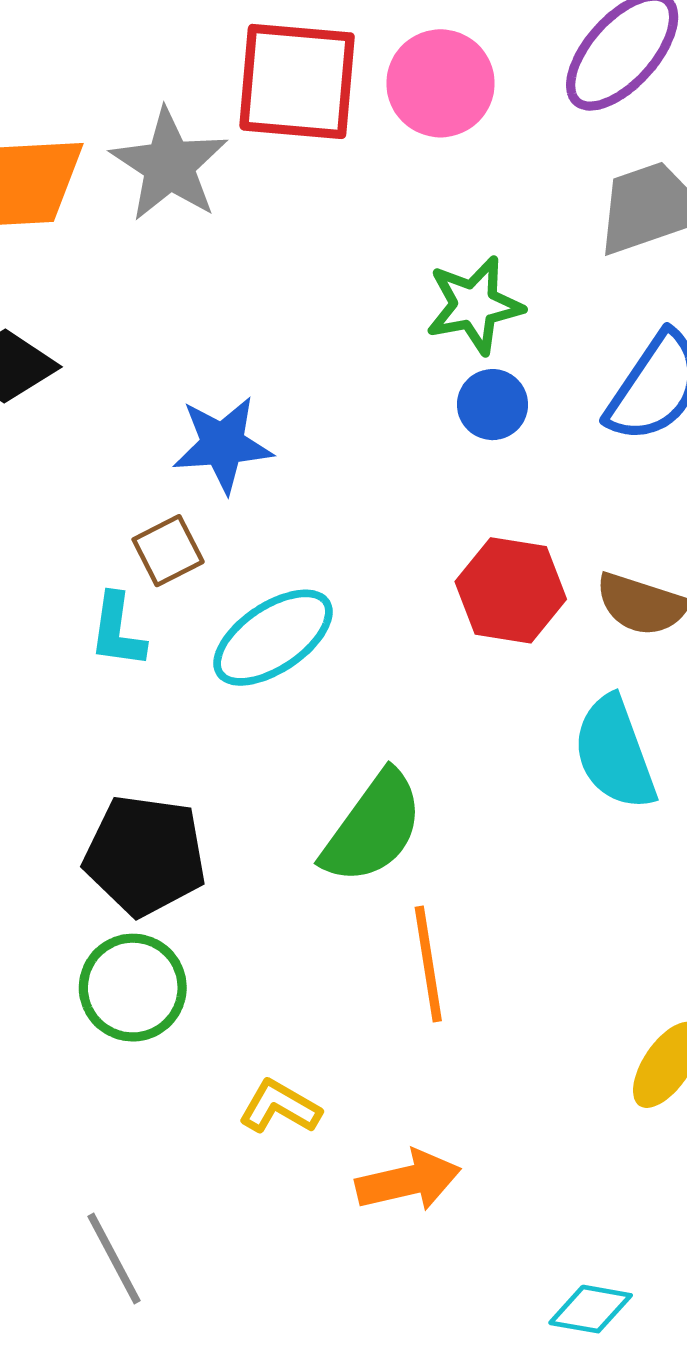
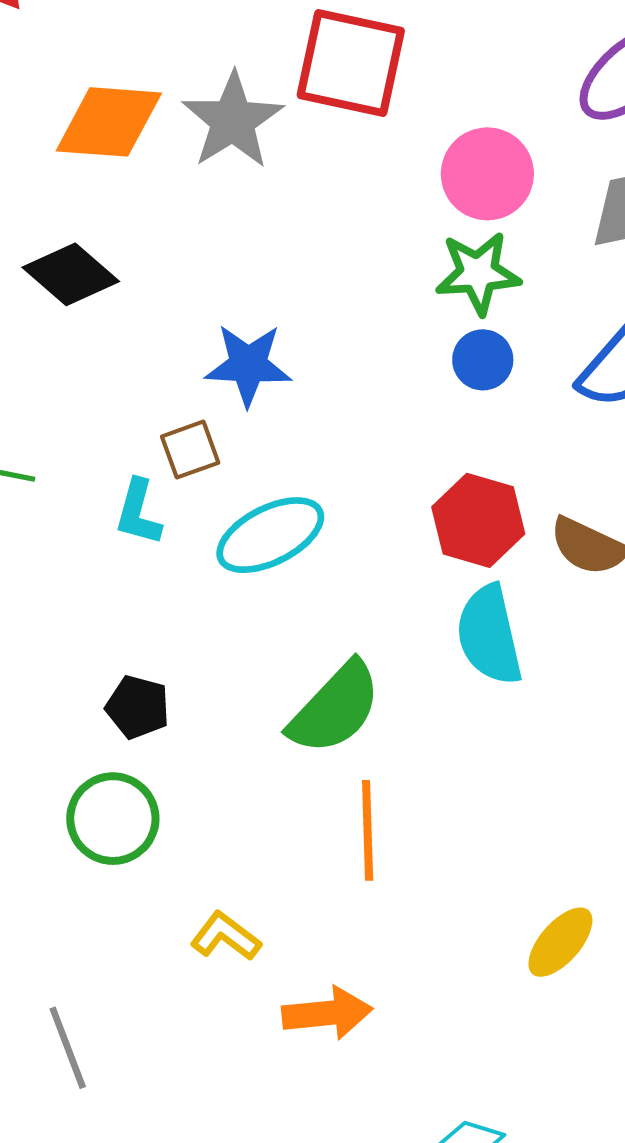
pink circle: (440, 83) -> (487, 174), moved
cyan semicircle: (615, 753) -> (489, 635), moved
black pentagon: (145, 855) -> (138, 707), size x0.6

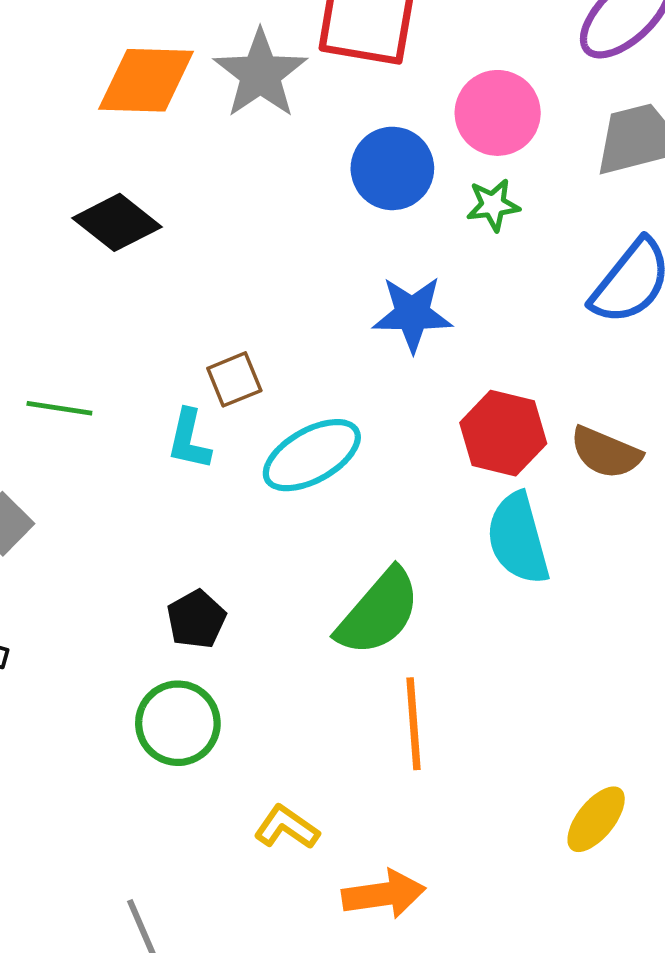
green star: (478, 273) -> (493, 205), size x0.7
blue circle: (483, 360) -> (392, 168), moved, size x1.5
blue star: (248, 365) -> (412, 314), moved
black pentagon: (138, 707) -> (196, 619), turned 30

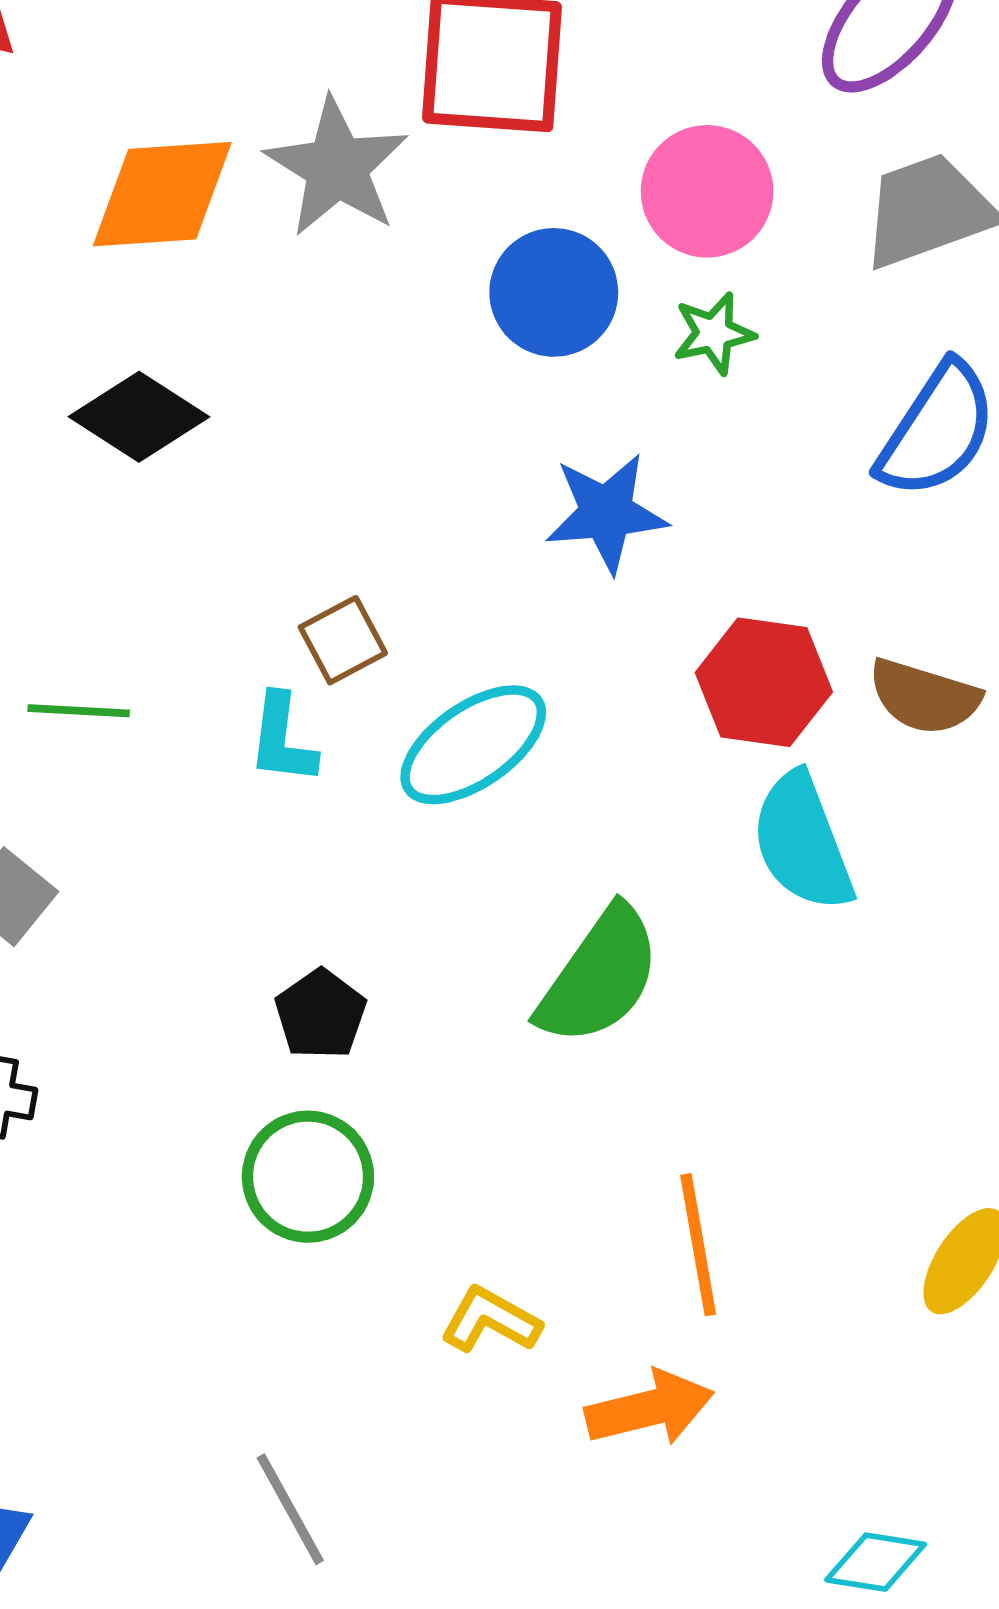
orange line: (414, 724) -> (698, 1245), moved

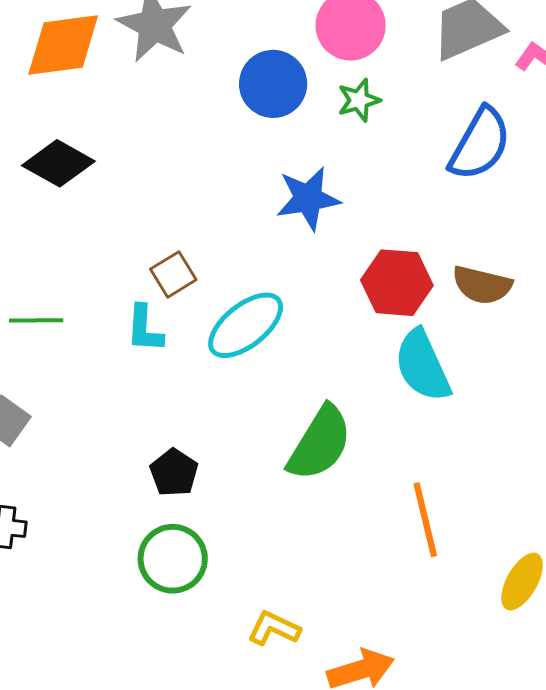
orange line: (698, 1245) -> (425, 520), moved

